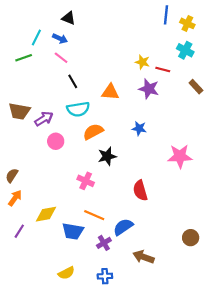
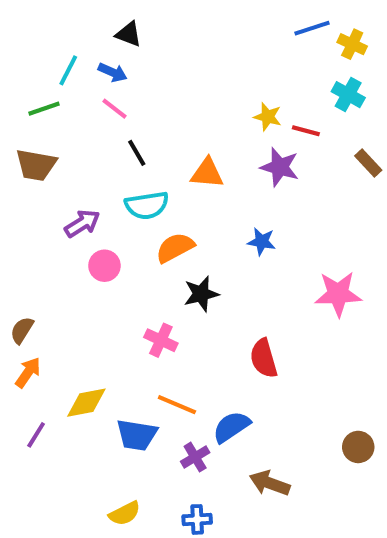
blue line: (166, 15) -> (312, 28), turned 66
brown trapezoid: (19, 111) -> (36, 165), moved

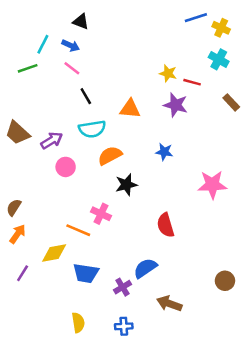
brown trapezoid: (36, 165) -> (18, 133), moved, turned 32
orange line: (177, 405) -> (78, 230), moved
yellow semicircle: (125, 513) -> (78, 323), turned -72

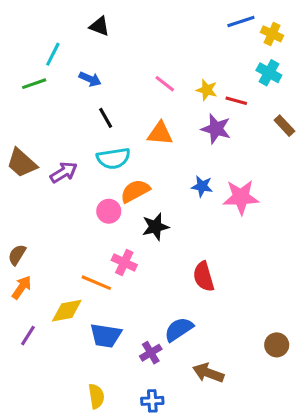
blue arrow: (71, 46) -> (90, 79), moved
pink line: (72, 68) -> (165, 84), moved
pink circle: (66, 167) -> (109, 211), moved
pink star: (212, 185) -> (241, 197), moved

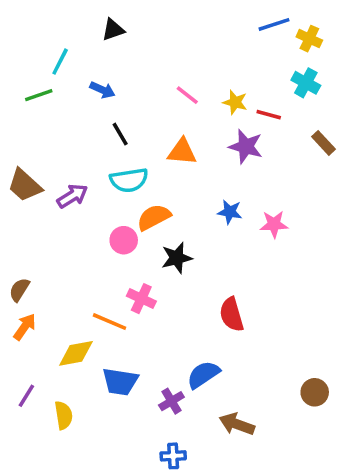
black triangle: (99, 26) -> (113, 30), turned -40
pink star: (241, 197) -> (274, 224), size x0.7
purple line: (28, 336) -> (26, 396), moved
yellow semicircle: (96, 396) -> (64, 415), moved

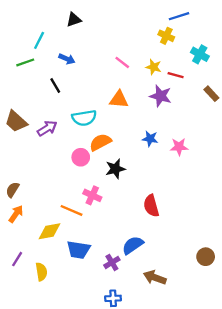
yellow cross: (309, 39) -> (166, 36), moved
black line: (120, 134) -> (55, 86), moved

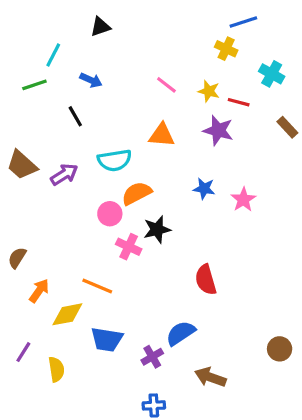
pink star: (179, 147) -> (243, 200), turned -30
pink cross: (92, 195) -> (129, 247), moved
orange arrow: (16, 214) -> (39, 291), moved

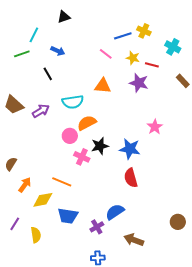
blue line: (243, 22) -> (123, 36), moved
blue star: (204, 189) -> (130, 149), moved, size x1.5

